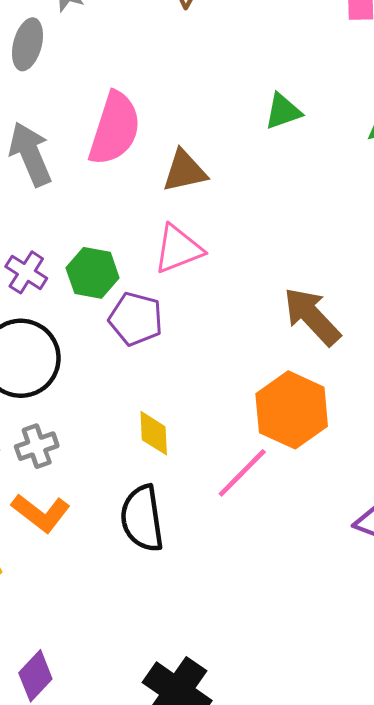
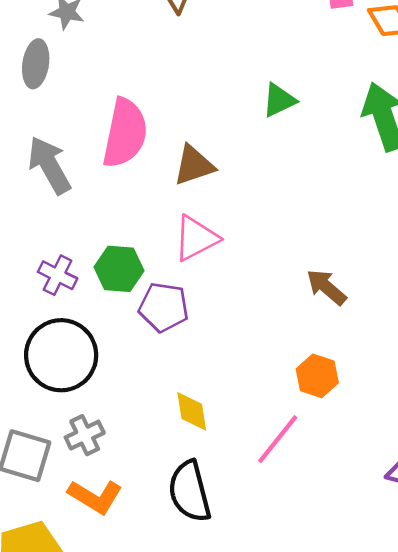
brown arrow: (312, 316) -> (326, 287), size x0.7
orange hexagon: (292, 410) -> (317, 376), size x0.6

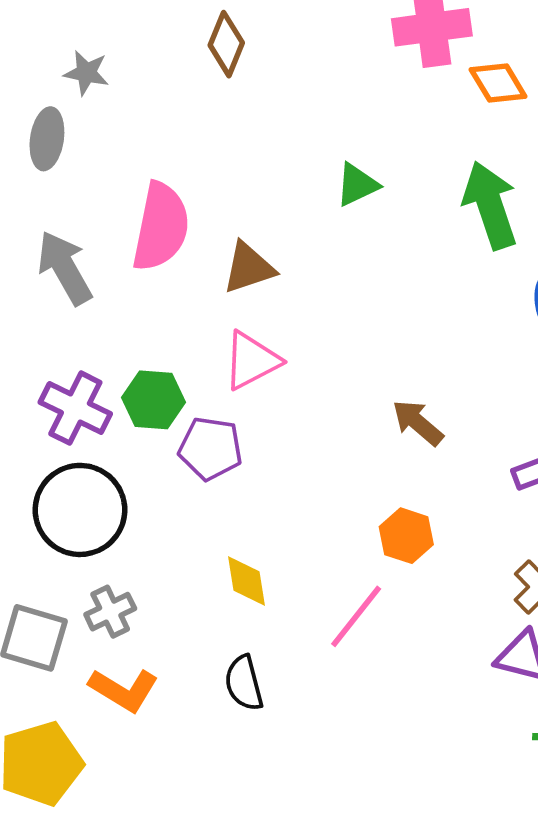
purple cross: (58, 275) -> (75, 408), size x1.4
black semicircle: (190, 491) -> (244, 683), size x0.7

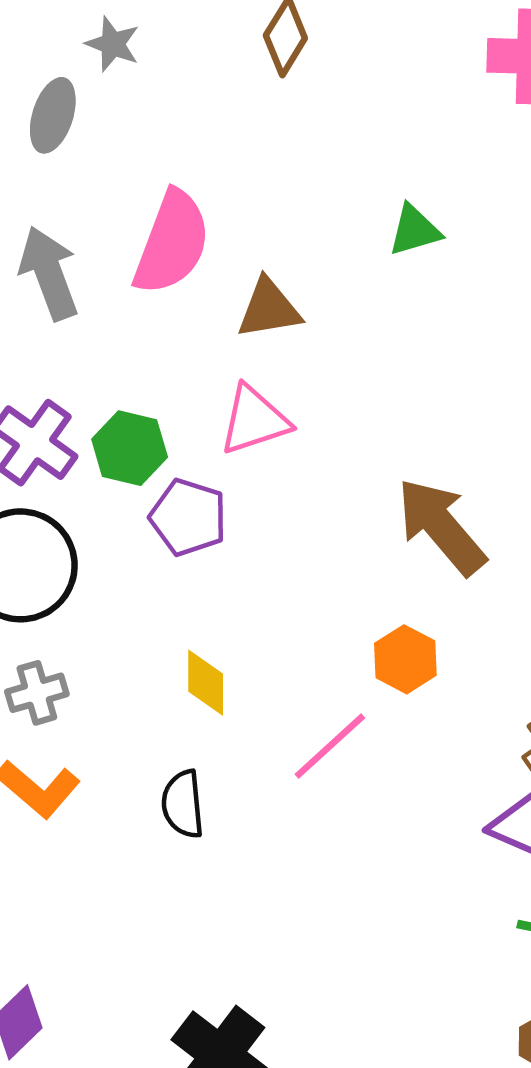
brown arrow: (418, 423) -> (441, 526), size x1.6

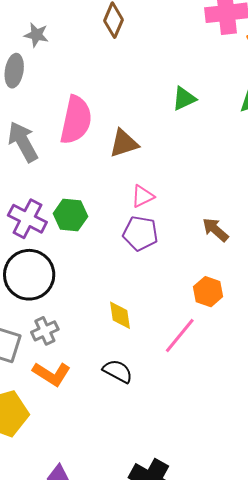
pink triangle: (254, 420) -> (143, 196), moved, size x0.7
purple pentagon: (188, 517) -> (140, 233), moved
brown arrow: (441, 526) -> (215, 230), size x0.6
black semicircle: (183, 804) -> (118, 371), turned 132

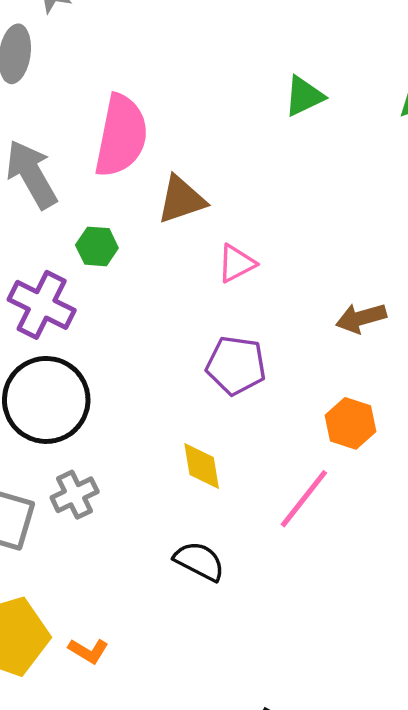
brown triangle: (124, 143) -> (181, 200), moved
green hexagon: (70, 215) -> (97, 246), moved, size x0.7
brown arrow: (215, 230) -> (361, 318), turned -56
purple pentagon: (140, 233) -> (236, 365), moved
orange L-shape: (52, 374) -> (88, 651), moved, size x0.6

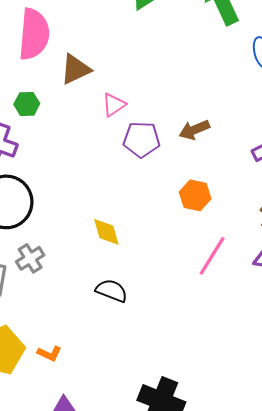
purple pentagon: (236, 365) -> (141, 139), moved
pink line: (304, 499) -> (212, 256), moved

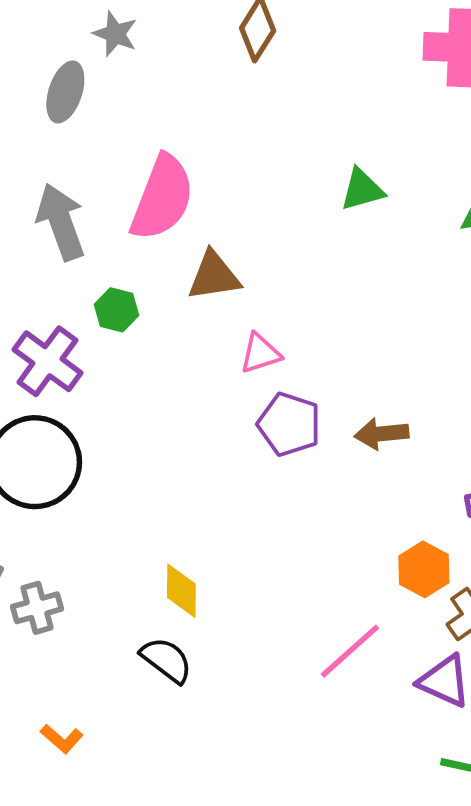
orange hexagon: (195, 195) -> (424, 569), moved
yellow diamond: (106, 232) -> (181, 591), moved
gray cross: (30, 258) -> (37, 608), moved
orange L-shape: (49, 353) -> (62, 739), moved

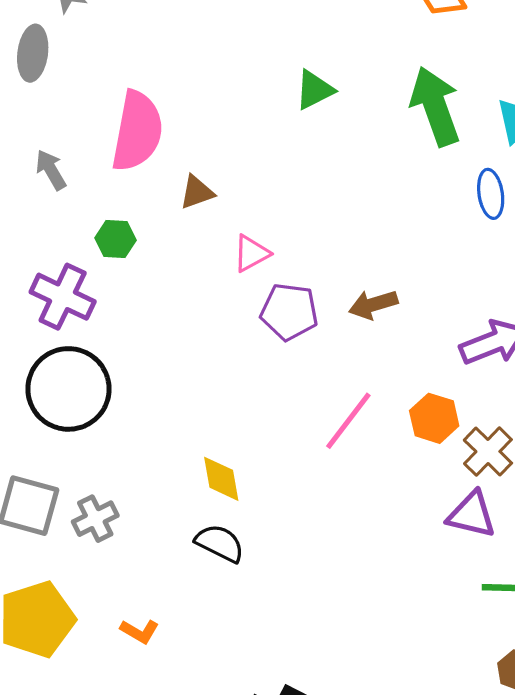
gray arrow: (61, 222) -> (51, 170), size x0.6
brown triangle: (214, 276) -> (197, 192), size x0.7
pink line: (350, 651) -> (348, 421), moved

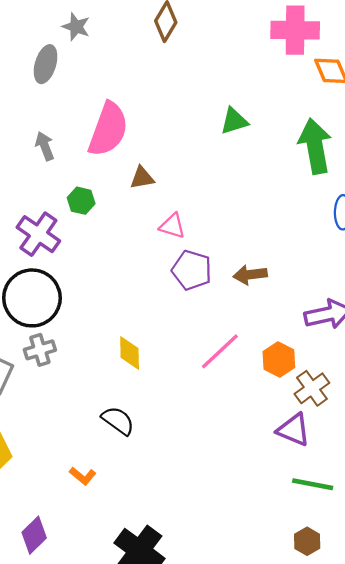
pink triangle: (251, 253) -> (172, 226), turned 36
yellow diamond: (221, 479) -> (130, 353), moved
gray cross: (95, 519) -> (40, 350), moved
orange L-shape: (140, 631) -> (83, 476), moved

